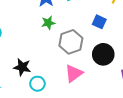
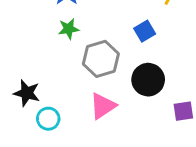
blue square: (99, 22) -> (145, 31), turned 32

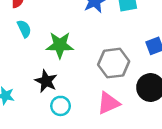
green star: (69, 29) -> (60, 45), moved, size x1.5

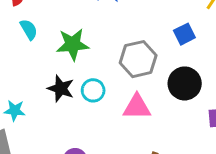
pink triangle: (108, 103) -> (137, 107), turned 30
cyan circle: (61, 106) -> (93, 90), moved

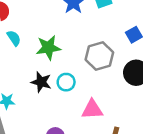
pink triangle: (137, 107) -> (92, 109), moved

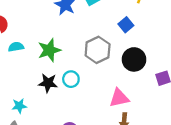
cyan semicircle: (14, 38) -> (16, 47), turned -56
pink triangle: (92, 109) -> (119, 98), moved

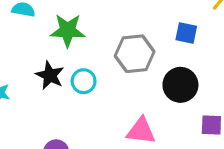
blue square: (126, 25) -> (186, 33), turned 32

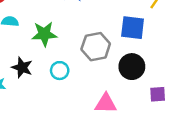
blue square: (186, 33) -> (133, 28), size x1.5
black star: (50, 75) -> (22, 67), moved

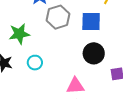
gray hexagon: (96, 47) -> (58, 17), moved

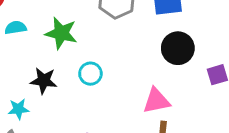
green star: (19, 34) -> (61, 33), turned 30

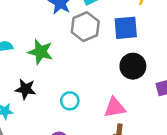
cyan circle: (90, 74) -> (70, 101), moved

